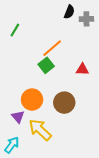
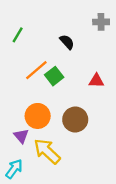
black semicircle: (69, 12) -> (67, 42), moved, turned -64
orange line: (52, 48) -> (36, 70), moved

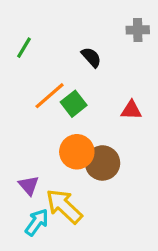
orange circle: (38, 116) -> (77, 152), moved
cyan arrow: (14, 169) -> (37, 222), moved

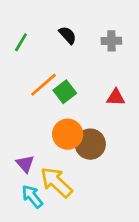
gray cross: (138, 30) -> (111, 41), moved
black semicircle: (91, 57) -> (68, 35), moved
cyan arrow: (37, 222) -> (32, 196), turned -75

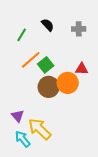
green line: (21, 42) -> (22, 35), moved
orange circle: (68, 134) -> (68, 83), moved
brown circle: (90, 144) -> (49, 87), moved

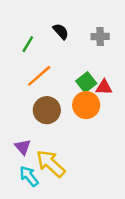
green square: (46, 65) -> (86, 82), moved
brown circle: (49, 87) -> (47, 110), moved

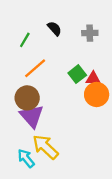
orange circle: (86, 105) -> (97, 94), moved
brown circle: (47, 110) -> (27, 98), moved
purple triangle: (23, 147) -> (32, 116), moved, size x1.6

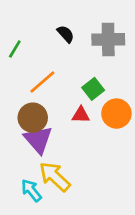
gray cross: (90, 33) -> (108, 39), size x1.6
green line: (25, 40) -> (15, 49), moved
red triangle: (93, 79) -> (81, 115), moved

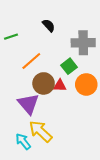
gray cross: (108, 39) -> (83, 43), moved
green line: (15, 49) -> (11, 37), turned 40
brown circle: (33, 118) -> (44, 83), moved

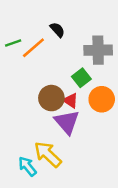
orange line: (31, 61) -> (33, 48), moved
red triangle: (60, 85) -> (71, 100), turned 32
purple triangle: (28, 104) -> (67, 122), moved

